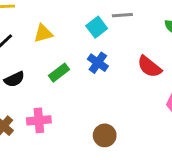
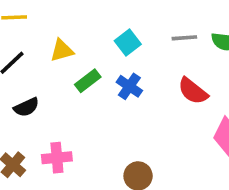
gray line: (122, 15) -> (184, 38), moved
green rectangle: (59, 73) -> (88, 81), moved

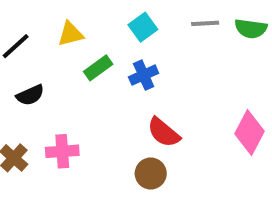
blue cross: (129, 86) -> (144, 75), turned 30
red semicircle: (193, 91) -> (164, 132), moved

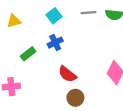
green rectangle: (98, 68) -> (28, 54), moved
brown circle: (151, 173) -> (75, 98), moved

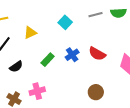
blue cross: (55, 43) -> (72, 55), moved
red semicircle: (67, 74) -> (97, 54), moved

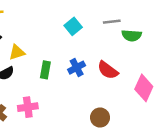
green semicircle: (118, 13) -> (132, 35), moved
yellow triangle: (30, 33) -> (17, 52), moved
green rectangle: (48, 60) -> (45, 70), turned -40

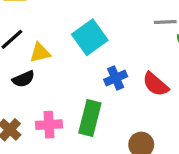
cyan square: (73, 26) -> (90, 37), moved, size x1.5
green rectangle: (45, 70) -> (90, 118), moved, size x1.5

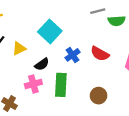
black semicircle: (23, 79) -> (42, 64), moved
pink cross: (49, 125) -> (33, 84), moved

